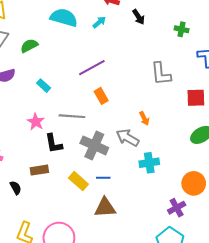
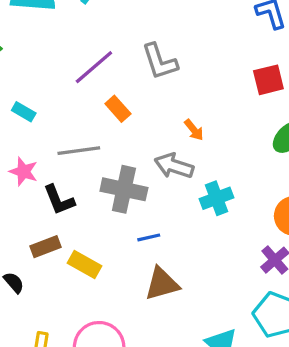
gray L-shape: (161, 74) -> (160, 62), moved
yellow rectangle: (78, 181) -> (84, 265), moved

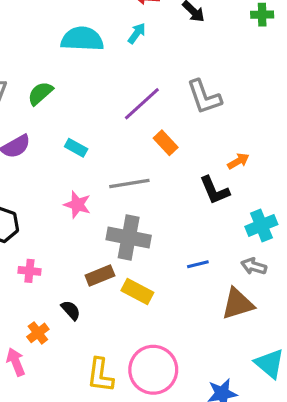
orange arrow: (194, 130) -> (238, 161), turned -80
gray arrow: (174, 166) -> (254, 266), moved, size x0.7
gray cross: (124, 189) -> (129, 237), moved
black L-shape: (59, 200) -> (214, 190), moved
brown triangle: (162, 284) -> (238, 304), moved

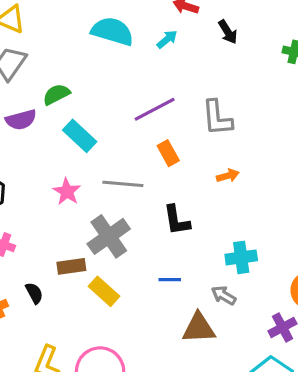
green semicircle: (40, 93) -> (56, 94), moved
cyan rectangle: (76, 148) -> (80, 136), size x1.5
orange arrow: (238, 161) -> (228, 176), moved
black L-shape: (214, 190) -> (177, 220), moved
gray cross: (129, 237) -> (109, 236), turned 30

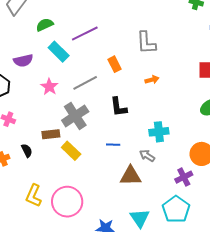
purple line: (155, 109) -> (85, 34), moved
purple semicircle: (21, 120) -> (23, 61), moved
gray line: (123, 184) -> (85, 83), turned -35

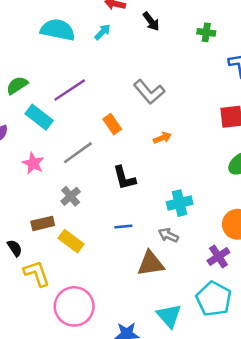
gray L-shape: (146, 43) -> (149, 92), turned -30
gray cross: (75, 116) -> (71, 196), size x0.6
yellow L-shape: (34, 196) -> (37, 273), moved, turned 145

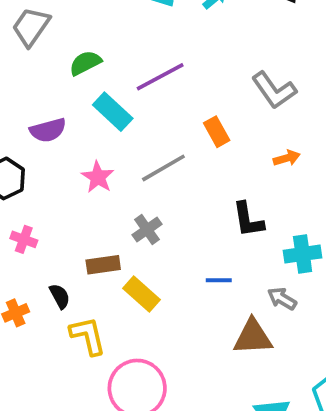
black L-shape: (124, 178) -> (248, 220), moved

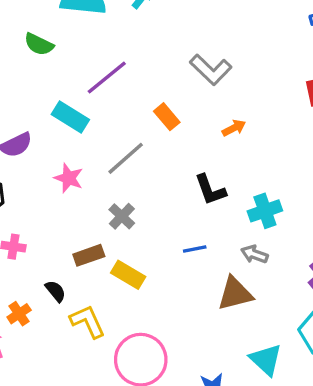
green semicircle: (85, 63) -> (39, 44), moved, turned -116

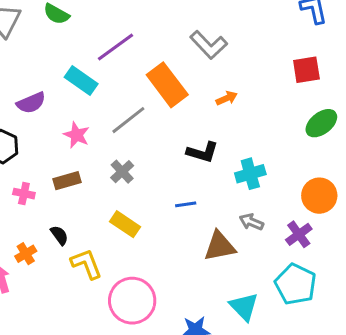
orange rectangle: (167, 117) -> (167, 85), size x1.8
black L-shape: (210, 190) -> (202, 152), turned -56
gray arrow: (254, 254) -> (251, 222), moved
brown rectangle: (89, 255) -> (67, 181), moved

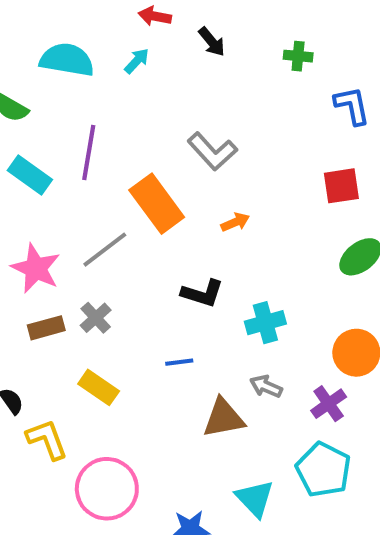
purple line: (115, 47) -> (89, 153), turned -45
cyan rectangle: (81, 80) -> (30, 175), moved
pink star: (77, 135) -> (36, 268), size x1.4
brown rectangle: (67, 181) -> (46, 328), moved

